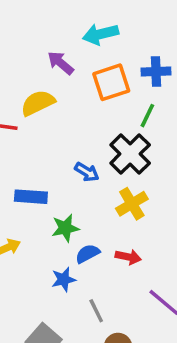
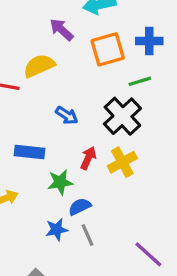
green line: (147, 116) -> (140, 81), turned 45
blue arrow: (87, 172) -> (67, 115), moved
red arrow: (128, 257) -> (88, 158), moved, turned -80
gray line: (96, 311) -> (87, 235), moved

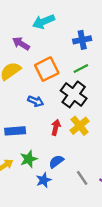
orange square: (108, 49) -> (47, 69), moved
green star: (60, 182) -> (29, 159), moved
gray line: (87, 235) -> (82, 178), moved

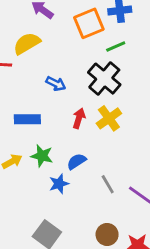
orange square: (47, 69) -> (89, 23), moved
green star: (29, 159) -> (42, 156), turned 30

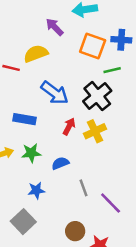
orange square: (89, 23) -> (93, 46), turned 32
blue arrow: (56, 84) -> (55, 93), size x1.6
green star: (42, 156) -> (31, 153), turned -30
blue star: (59, 184) -> (36, 190), moved

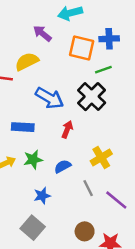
yellow cross: (95, 131) -> (101, 157), moved

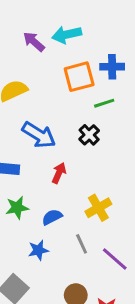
purple arrow: (42, 33) -> (34, 42), moved
orange square: (82, 48) -> (79, 77), turned -30
black cross: (92, 97) -> (89, 135), size x0.6
blue star: (42, 196) -> (38, 250), moved

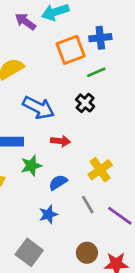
red arrow: (59, 173) -> (60, 141), turned 78
green star: (17, 208) -> (31, 166), moved

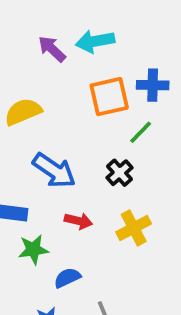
green line: (96, 72) -> (141, 132), turned -30
yellow cross: (100, 170) -> (134, 228), moved

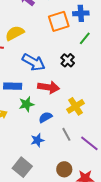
green line: (141, 132) -> (85, 38), moved
red arrow: (78, 221) -> (49, 87), size x1.5
yellow cross: (134, 228) -> (75, 106), moved

